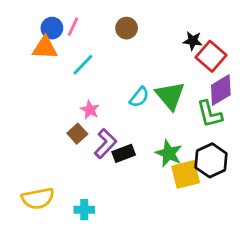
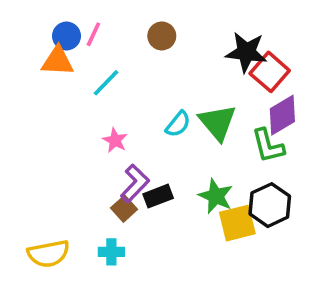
black star: (193, 41) -> (246, 52), size x1.6
brown square: (77, 134) -> (124, 209), moved
cyan cross: (84, 210) -> (111, 252), moved

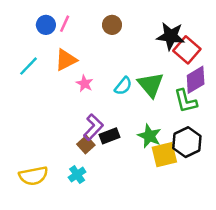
orange triangle: (57, 61) -> (66, 60), moved, turned -30
cyan line: (106, 83) -> (28, 66), moved
pink star: (115, 140) -> (85, 84), moved
cyan cross: (111, 252) -> (77, 175), turned -35

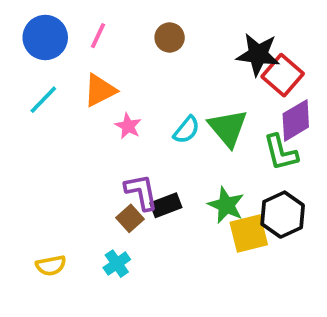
blue circle: (46, 25) -> (45, 37), moved, size x1.5
purple L-shape: (93, 127) -> (141, 192), turned -55
yellow semicircle: (33, 176) -> (51, 265), size x0.7

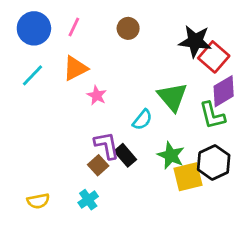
cyan semicircle: (187, 130) -> (142, 120), moved
black rectangle: (166, 205) -> (125, 155), turned 70

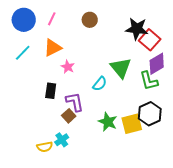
black rectangle: (125, 155) -> (51, 91), moved, turned 49
green star: (171, 155) -> (108, 122), moved
yellow semicircle: (38, 201) -> (45, 147), moved

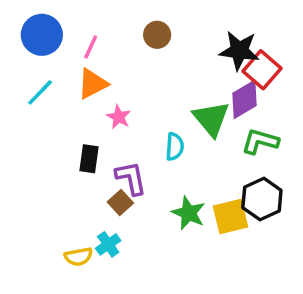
pink line: (52, 19) -> (91, 47), moved
purple diamond: (157, 64) -> (244, 99), moved
green L-shape: (149, 81) -> (260, 141), turned 120
cyan semicircle: (100, 84) -> (175, 147), turned -35

